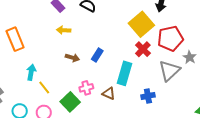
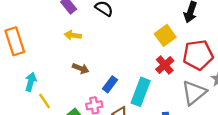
yellow square: (141, 24) -> (165, 35), size x0.7
blue rectangle: (97, 55) -> (110, 84), moved

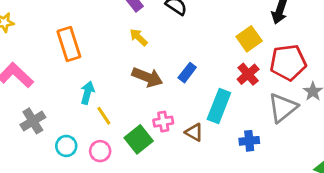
yellow arrow: (73, 35) -> (139, 37), turned 35
brown arrow: (81, 68) -> (147, 77), size x1.5
blue rectangle: (110, 84) -> (187, 73), moved

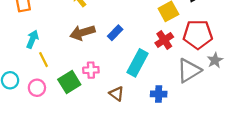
brown arrow: (147, 77) -> (82, 33), turned 135
brown triangle: (194, 132) -> (117, 94), moved

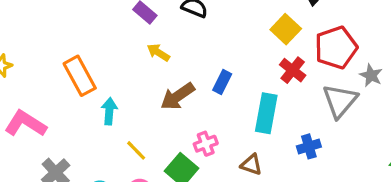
cyan arrow: (32, 39) -> (109, 111), moved

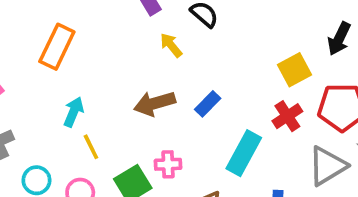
yellow arrow: (158, 52) -> (171, 45), moved
orange rectangle: (80, 76) -> (57, 47), turned 36
cyan arrow: (109, 111) -> (74, 112), moved

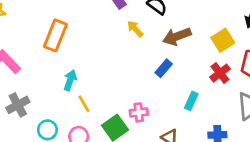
brown arrow: (155, 103) -> (177, 36), moved
cyan rectangle: (244, 153) -> (191, 101), size x0.6

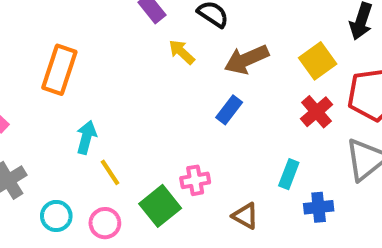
cyan rectangle: (191, 101) -> (289, 174), moved

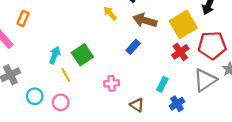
brown arrow: (246, 59) -> (145, 20), turned 35
yellow square: (318, 61) -> (183, 24), size x1.4
orange rectangle: (59, 70) -> (23, 18), moved, size x0.6
green square: (160, 206) -> (82, 55), moved
blue cross: (319, 207) -> (177, 104), turned -32

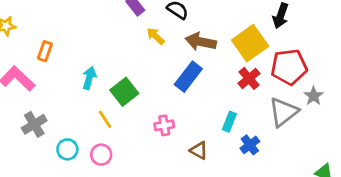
blue rectangle: (133, 47) -> (188, 77), size x1.5
cyan arrow: (55, 55) -> (89, 78), moved

